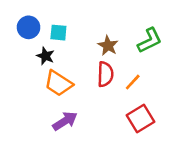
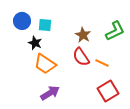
red semicircle: (105, 74) -> (81, 57), turned 144
orange line: (133, 82) -> (102, 63), turned 72

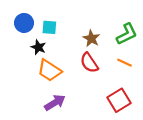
orange line: (102, 63) -> (125, 63), moved

